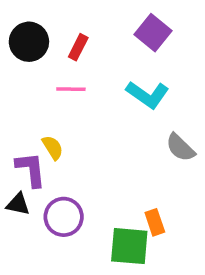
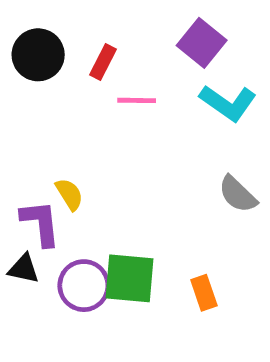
pink line: (71, 89) -> (137, 100), moved
cyan L-shape: (148, 95) -> (228, 103), moved
green square: (129, 246) -> (129, 278), moved

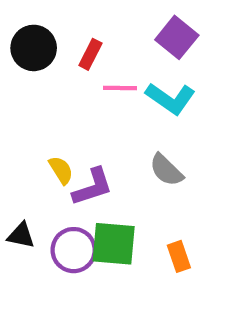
cyan L-shape: (228, 103) -> (170, 98), moved
gray semicircle: (238, 194) -> (166, 170), moved
purple L-shape: (41, 223) -> (93, 187), moved, turned 78

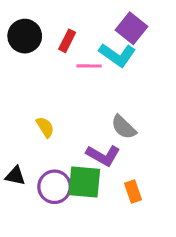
cyan L-shape: (170, 98) -> (117, 55), moved
purple L-shape: (93, 187) -> (103, 155), moved, turned 48

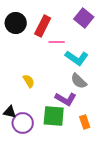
red rectangle: (67, 41) -> (43, 26), size x1.5
cyan L-shape: (117, 55) -> (77, 58), moved
purple circle: (55, 187) -> (23, 123), moved

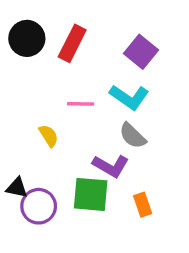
purple square: (84, 18) -> (141, 52), moved
pink line: (57, 42) -> (81, 104), moved

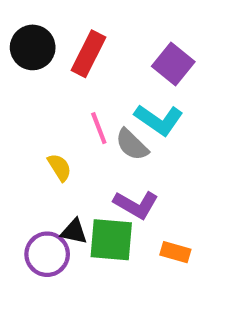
pink line: (81, 104) -> (99, 128), turned 68
gray semicircle: (133, 136) -> (132, 145), moved
black triangle: (17, 188) -> (74, 231), moved
orange rectangle: (143, 205) -> (175, 252), turned -55

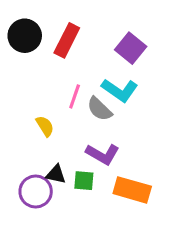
pink line: (99, 128) -> (75, 96), turned 40
green square: (111, 240) -> (84, 181), size x0.6
orange rectangle: (175, 252) -> (132, 190), size x1.6

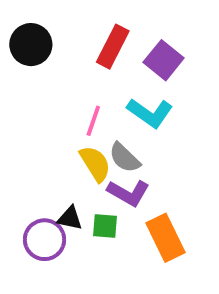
red rectangle: (67, 40) -> (113, 47), moved
gray semicircle: (99, 109) -> (125, 158), moved
yellow semicircle: (45, 126) -> (95, 164), moved, size x1.4
orange rectangle: (132, 190) -> (165, 238), turned 48

